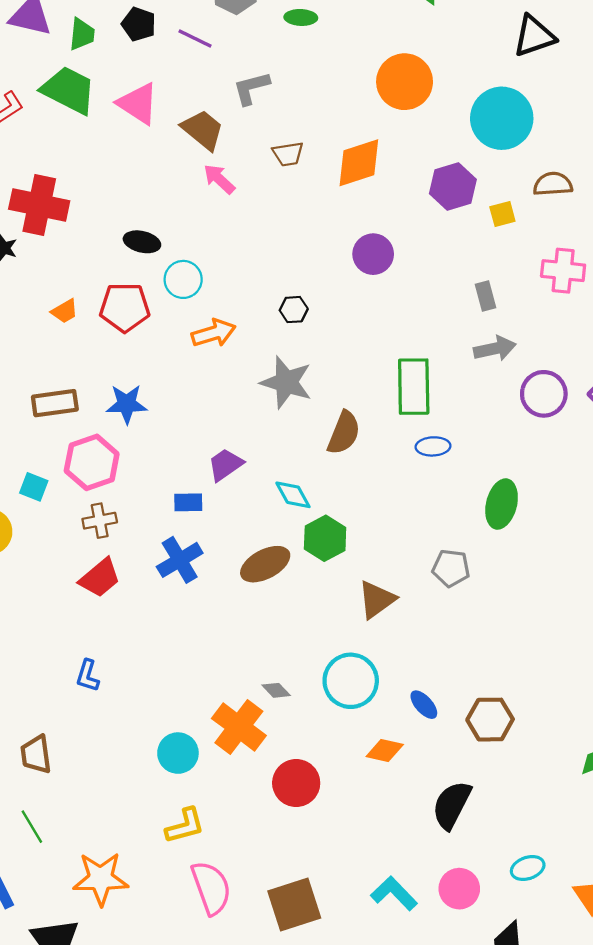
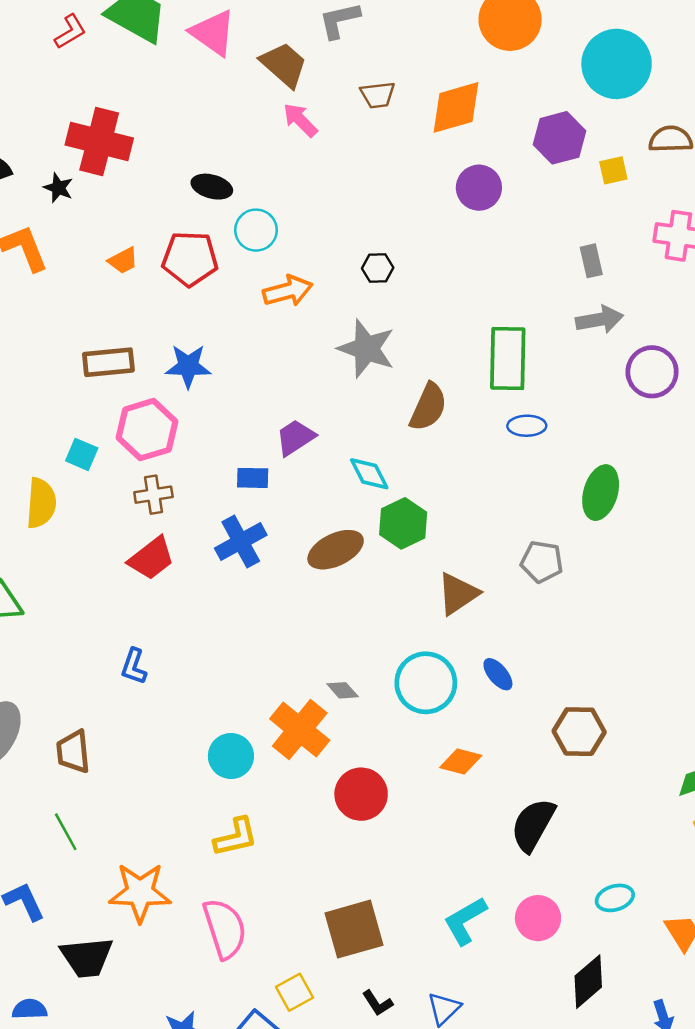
purple circle: (373, 254) -> (479, 188), moved
blue ellipse: (424, 705) -> (498, 674), moved
pink semicircle: (211, 888) -> (225, 929), moved
cyan L-shape: (394, 893) -> (465, 921), turned -78

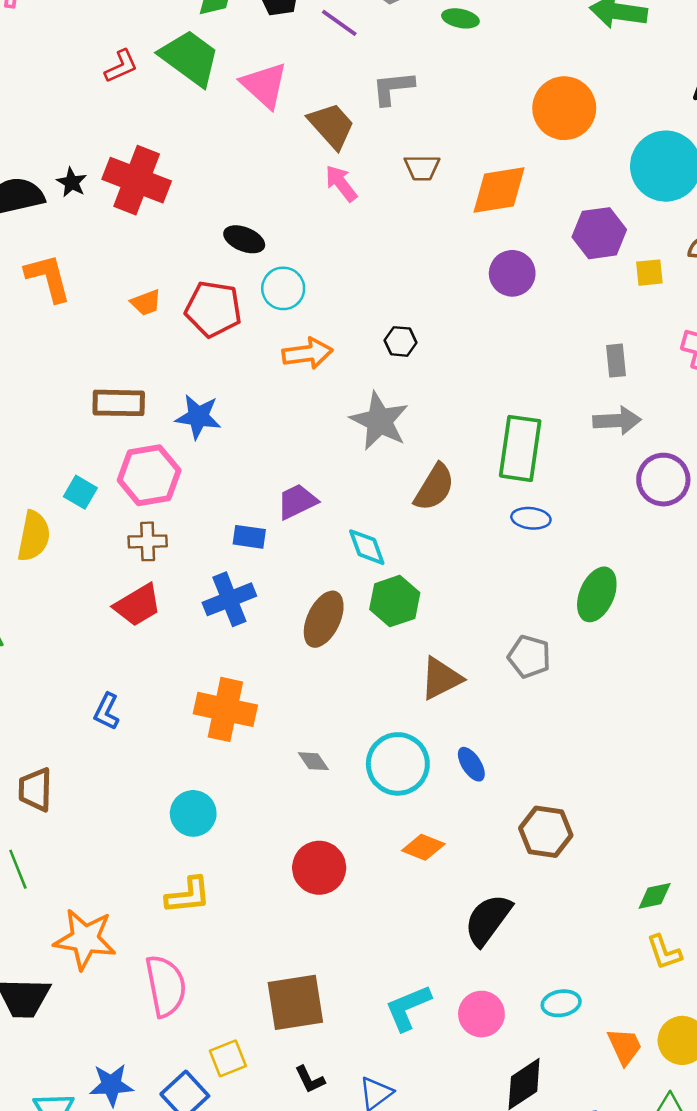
black star: (58, 188) -> (72, 182), moved
brown ellipse: (336, 550) -> (324, 619), turned -46
orange cross: (300, 730) -> (225, 709), moved, turned -34

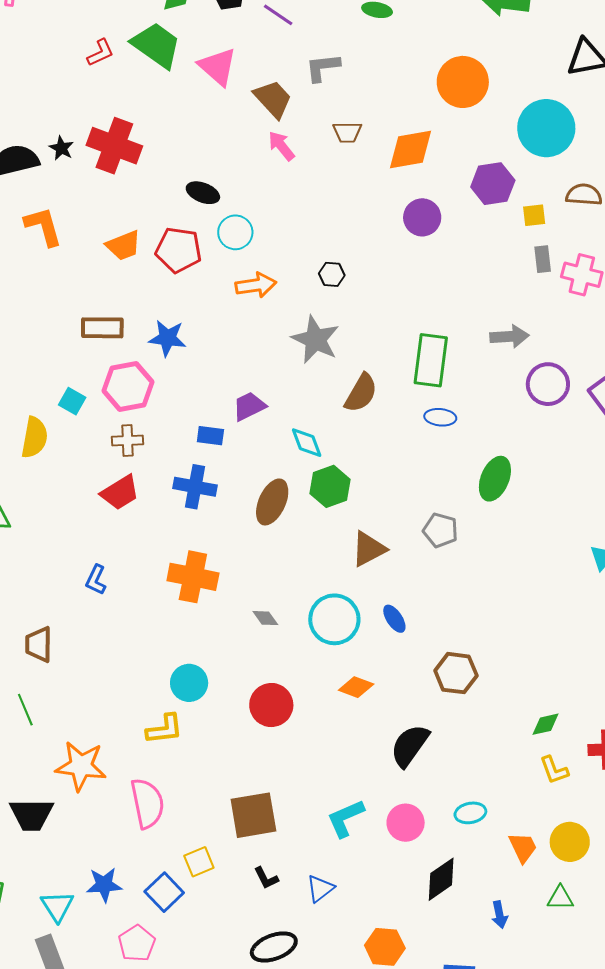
orange trapezoid: (146, 303) -> (123, 246), size x1.4
gray rectangle: (616, 361) -> (543, 259), moved
blue cross: (229, 599) -> (195, 487), turned 33
cyan circle: (193, 813) -> (189, 683), moved

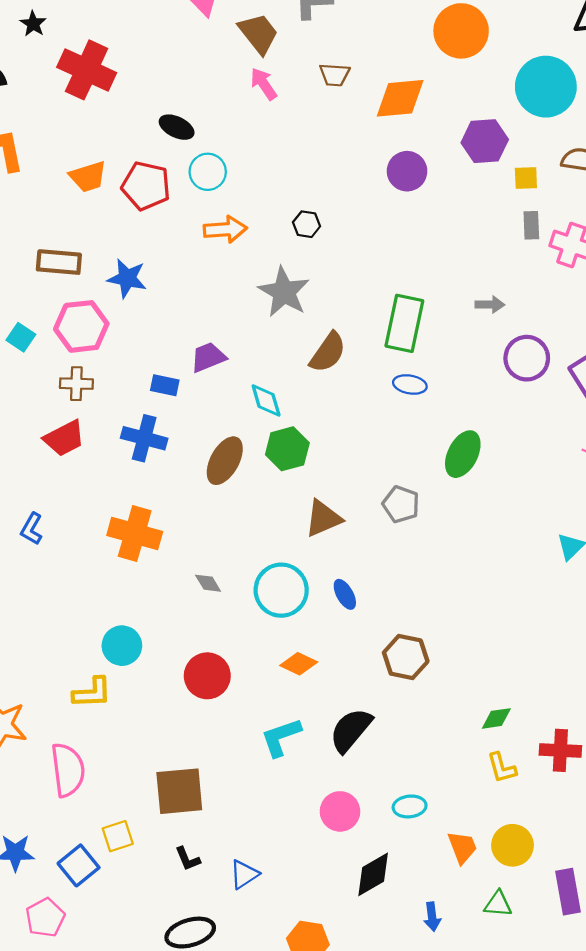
black star: (61, 148) -> (33, 24), moved
gray arrow: (509, 336) -> (490, 305), size x0.7
cyan L-shape: (345, 818) -> (281, 737), moved

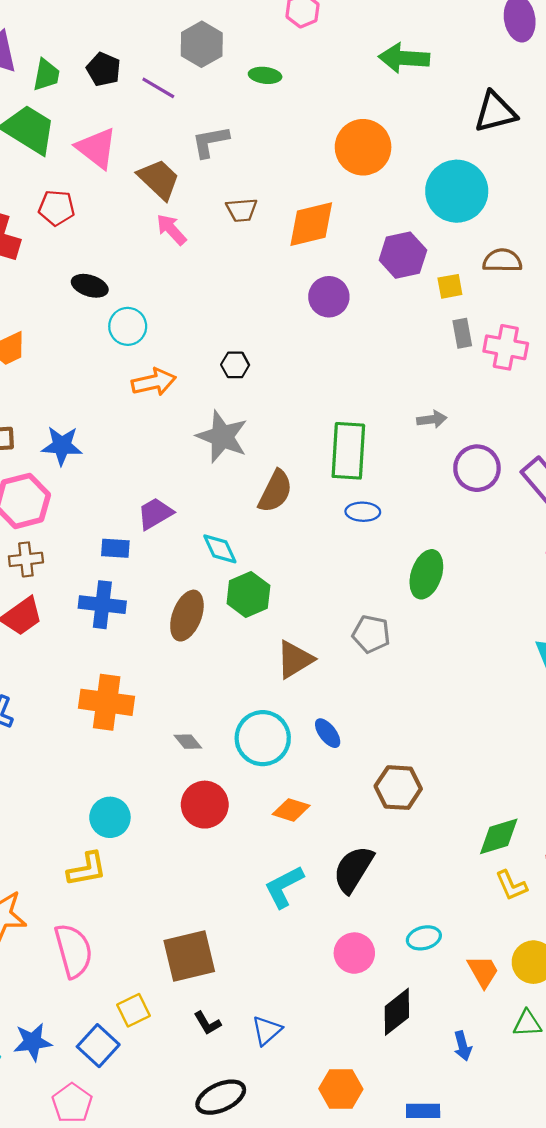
red pentagon: (146, 186) -> (57, 208), moved, size x0.7
red circle: (207, 676) -> (205, 805), moved
green diamond: (496, 718) -> (499, 836), size x1.4

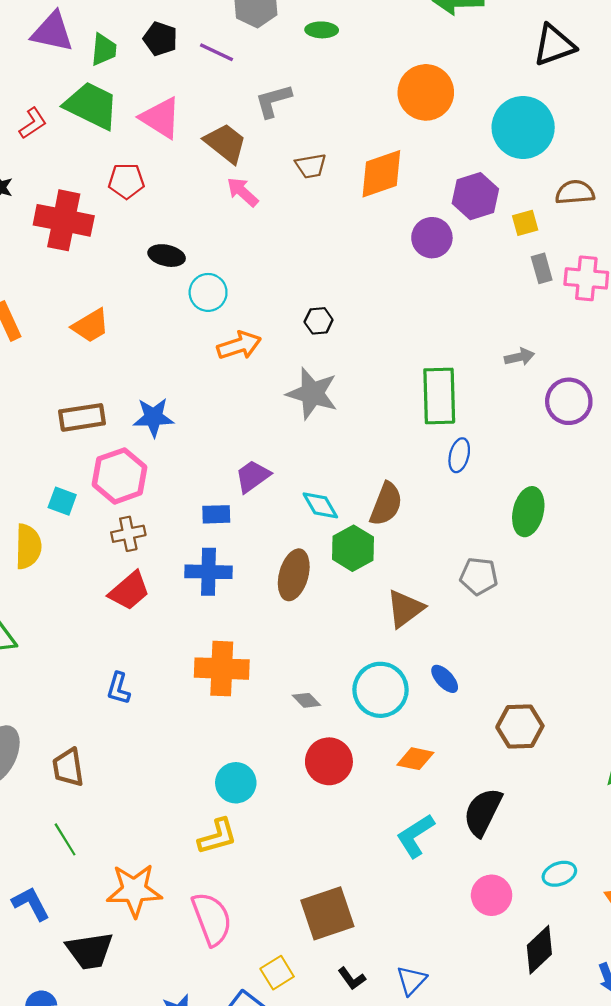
purple circle: (329, 297) -> (432, 238), moved
brown semicircle: (275, 491) -> (386, 504), moved
blue ellipse: (363, 512) -> (459, 455), turned -72

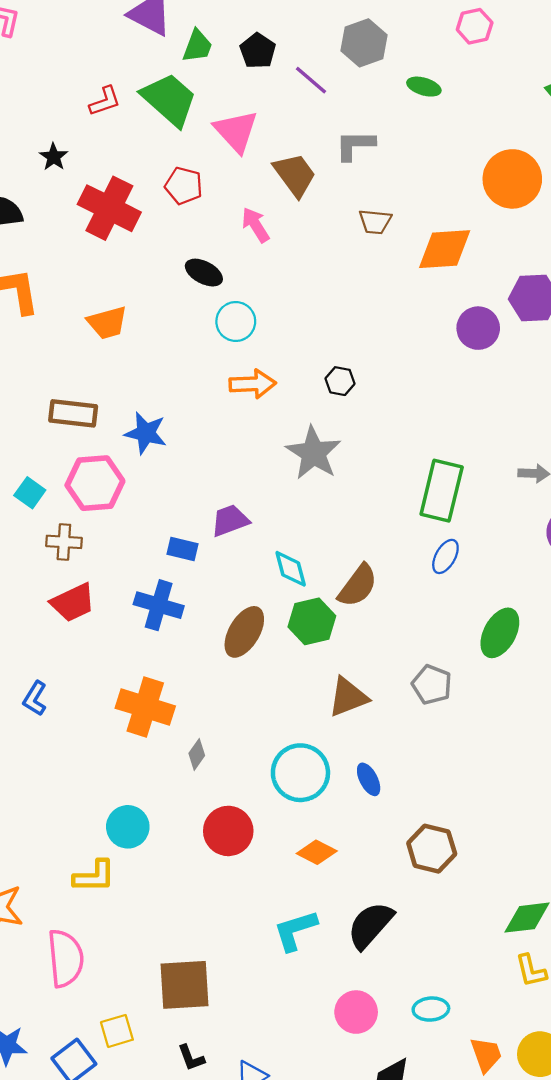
pink arrow: (243, 192) -> (256, 225), moved
brown cross: (128, 534) -> (64, 542), moved
gray diamond: (306, 700) -> (197, 754), moved, turned 64

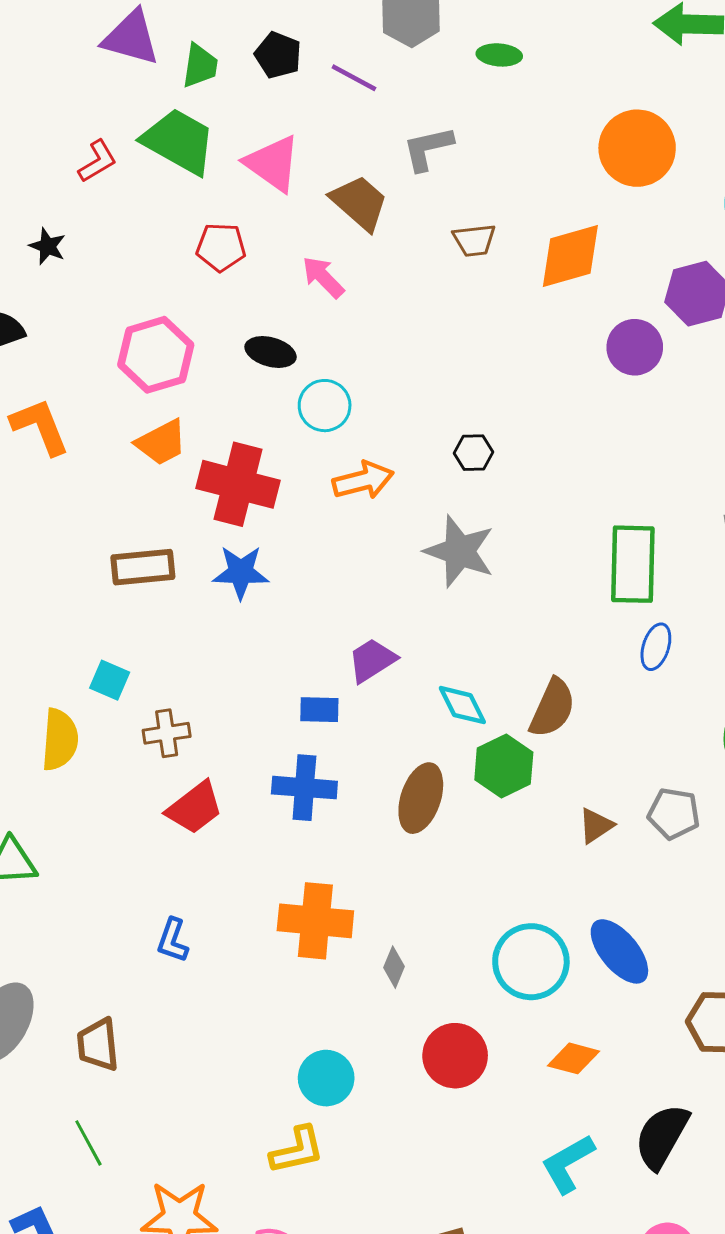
red cross: (109, 208) -> (238, 484), moved
pink hexagon: (95, 483) -> (156, 355), moved
brown triangle: (348, 697) -> (596, 826), moved, size x0.7
blue ellipse: (369, 779) -> (619, 951), size x1.6

